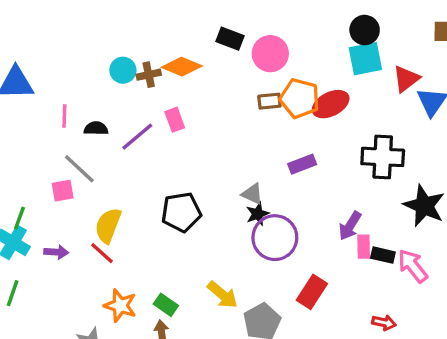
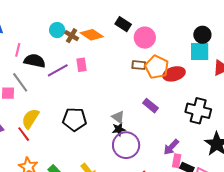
brown cross: (149, 75) -> (72, 36), turned 32
black semicircle: (96, 128) -> (35, 61), size x1.5
purple rectangle: (302, 164) -> (150, 106), turned 49

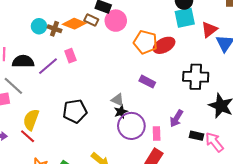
pink circle: (145, 38) -> (116, 21), moved
brown rectangle: (139, 65) -> (91, 20), moved, turned 32
pink rectangle: (177, 161) -> (157, 134), moved

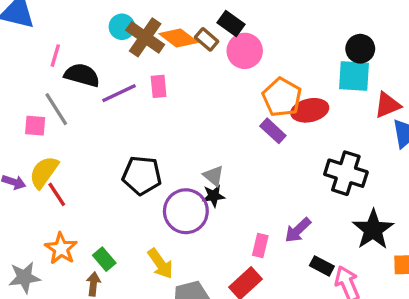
brown cross: (54, 29) -> (145, 37), size x1.6
purple rectangle: (147, 82) -> (273, 131), moved
yellow semicircle: (31, 120) -> (44, 172), moved
purple circle: (131, 126) -> (186, 211), moved

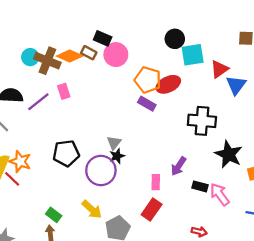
black circle: (360, 49) -> (175, 39), moved
gray triangle: (214, 176) -> (114, 143), turned 42
orange star: (61, 249) -> (20, 161), moved

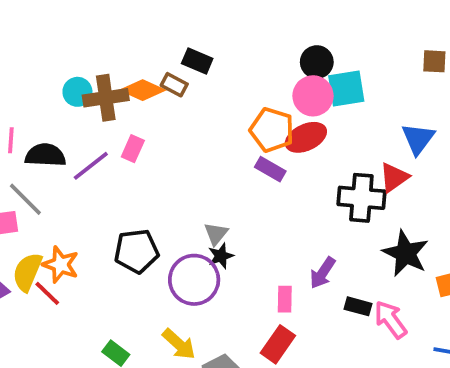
pink circle: (116, 55) -> (313, 96), moved
brown cross: (47, 61) -> (106, 98), turned -30
red triangle: (219, 69) -> (394, 177), moved
pink rectangle: (64, 91) -> (133, 149), turned 42

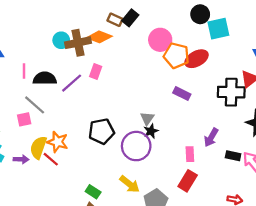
black rectangle: (197, 61) -> (130, 18), turned -70
brown rectangle: (174, 85) -> (115, 20), moved
pink circle: (313, 96) -> (160, 40), moved
purple rectangle: (270, 169) -> (182, 93), moved

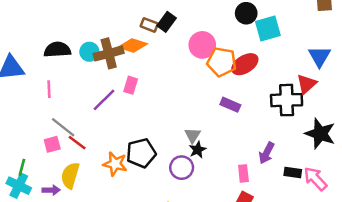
black semicircle: (45, 78) -> (57, 50), moved
orange star: (58, 142) -> (115, 164), moved
purple circle: (136, 146) -> (182, 168), size x0.7
red line: (51, 159) -> (77, 143), moved

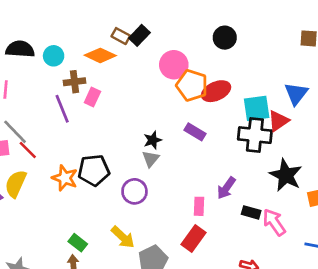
cyan square: (268, 29) -> (257, 108), moved
brown cross: (109, 53) -> (75, 82), moved, size x0.7
purple line: (104, 100) -> (62, 109), turned -75
black star: (198, 150) -> (153, 140), moved

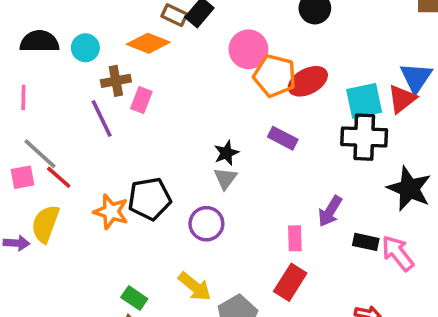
red triangle: (278, 121) -> (402, 99), moved

